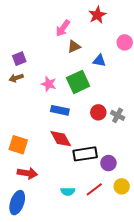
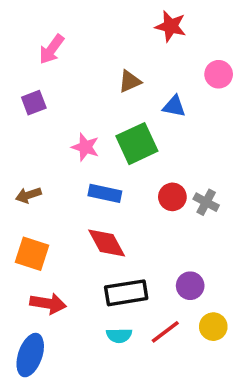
red star: (97, 15) -> (171, 26), turned -30
pink arrow: (63, 28) -> (52, 49), moved
brown arrow: (16, 78) -> (28, 195), moved
black rectangle: (85, 154) -> (126, 293), moved

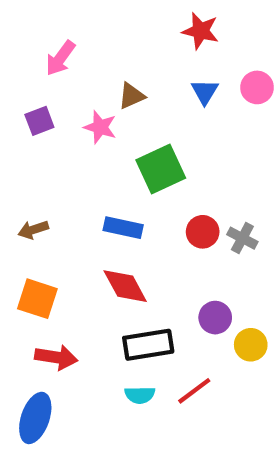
brown triangle: (130, 81) -> (131, 96), moved
blue triangle: (174, 106) -> (205, 92), moved, turned 50
pink star: (85, 147) -> (100, 127), moved
purple circle: (190, 286) -> (215, 318), moved
yellow circle: (213, 327) -> (251, 345), moved

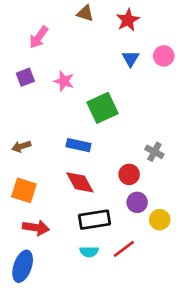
red star: (201, 31) -> (128, 20), turned 30
brown triangle: (131, 96) -> (85, 13), moved, turned 42
red circle: (203, 232) -> (129, 174), moved

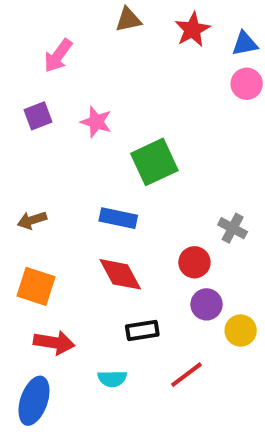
brown triangle: (85, 13) -> (128, 20), turned -30
blue triangle: (130, 59) -> (245, 44), moved, turned 48
black rectangle: (95, 220) -> (142, 330), size x0.7
cyan semicircle: (89, 252) -> (112, 379), moved

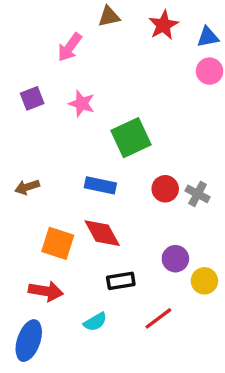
pink arrow: (58, 56) -> (70, 47), moved
red circle: (194, 262) -> (165, 189), moved
orange square: (36, 286) -> (58, 243), moved
cyan semicircle: (112, 379) -> (95, 322), turned -30

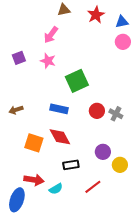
pink arrow: (70, 47) -> (51, 35), moved
red arrow: (46, 291) -> (34, 180), moved

